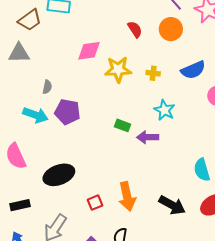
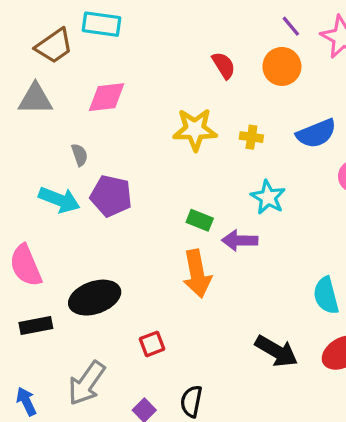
pink diamond: (89, 51) -> (107, 97), moved
gray semicircle: (47, 87) -> (80, 155), turned -32
orange arrow: (127, 196) -> (197, 274), moved
black rectangle: (20, 205) -> (36, 326), moved

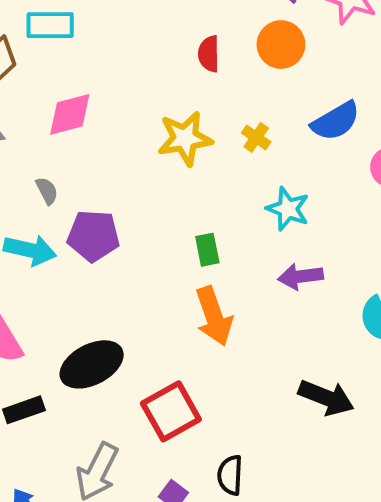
red semicircle: (224, 65) -> (209, 54), turned -140
yellow cross: (251, 137) -> (256, 137), turned 35
green rectangle: (200, 220) -> (207, 250), turned 65
purple arrow: (240, 240) -> (301, 277), moved
red square: (152, 344) -> (171, 411), size x1.8

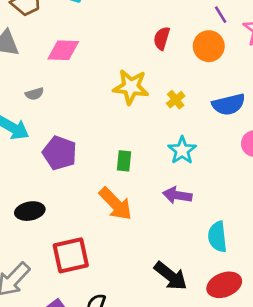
gray semicircle: (47, 191) -> (34, 94), turned 84
purple pentagon: (93, 236) -> (60, 153), moved
orange arrow: (214, 316) -> (116, 204), turned -42
black ellipse: (92, 364) -> (30, 211), size x0.7

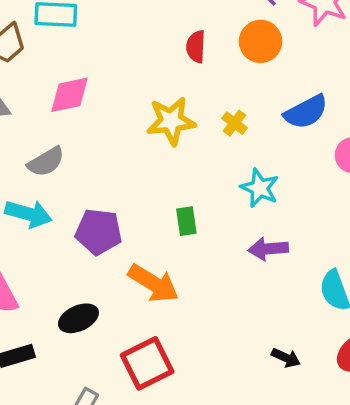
gray semicircle: (34, 94) -> (46, 162), size x1.5
orange arrow: (116, 204) -> (153, 283), moved
black arrow: (171, 276) -> (286, 358), size x0.6

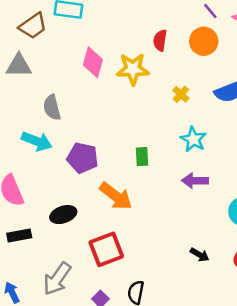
pink diamond: (69, 95) -> (93, 62), moved, turned -68
yellow star: (171, 121) -> (133, 69), moved
gray semicircle: (46, 162) -> (52, 108), turned 100

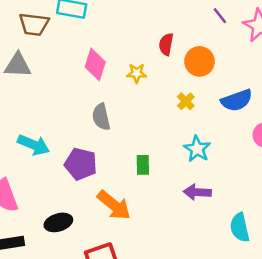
brown trapezoid: (33, 26) -> (34, 24), turned 40
orange circle: (204, 41) -> (199, 61), moved
yellow star: (133, 69) -> (137, 73), size x0.6
gray semicircle: (52, 108) -> (101, 117), moved

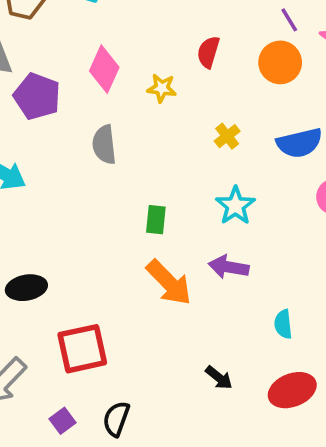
orange circle: (199, 61) -> (280, 62), moved
purple pentagon: (81, 164) -> (37, 96), moved
orange arrow: (114, 205) -> (169, 283), moved
cyan semicircle: (240, 228) -> (283, 324), size x0.7

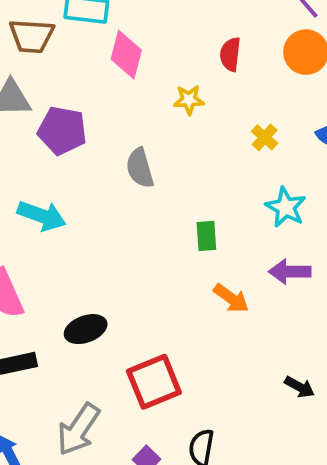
pink diamond: (104, 69) -> (126, 55), moved
orange arrow: (169, 283) -> (231, 298), size x0.7

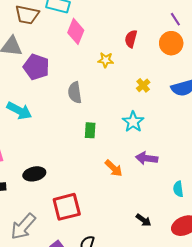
cyan star: (286, 207) -> (133, 122), moved
green rectangle: (206, 236) -> (90, 130), moved

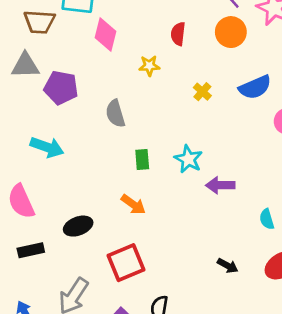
cyan star: (133, 122) -> (188, 159), moved
orange arrow: (114, 168) -> (133, 204), moved

